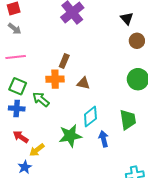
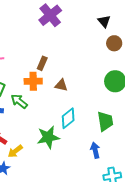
blue arrow: (104, 139) -> (95, 150), moved

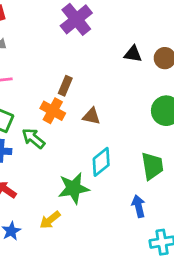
black triangle: (104, 21) -> (133, 54), moved, turned -40
orange cross: (33, 81) -> (53, 111), turned 30
yellow arrow: (15, 151) -> (50, 220), moved

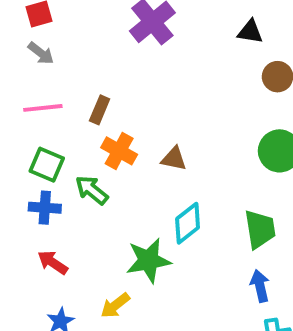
black triangle: (133, 54) -> (250, 32), moved
brown rectangle: (65, 86) -> (100, 110), moved
blue arrow: (139, 206) -> (260, 286), moved

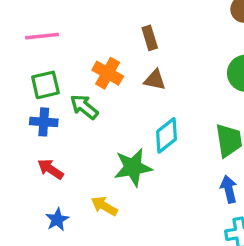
brown rectangle: (100, 110) -> (150, 38), moved, turned -40
green square: (47, 165) -> (45, 85), turned -36
yellow arrow: (115, 305) -> (104, 206), turned 68

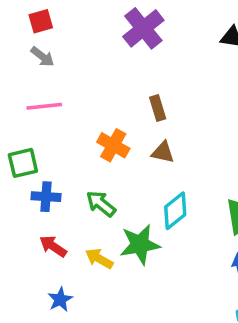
green square: (45, 85) -> (23, 163), moved
green arrow: (84, 107) -> (101, 204), moved
yellow arrow: (104, 206) -> (99, 259), moved

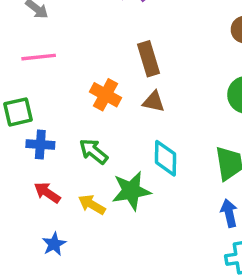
brown rectangle: (158, 108) -> (148, 59), size x1.4
cyan diamond: (175, 211) -> (166, 158), turned -51

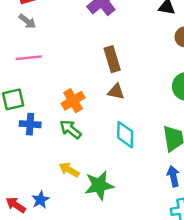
orange cross: (106, 95) -> (73, 101), moved, turned 30
green star: (131, 191) -> (99, 185), moved
red arrow: (47, 193) -> (16, 205), moved

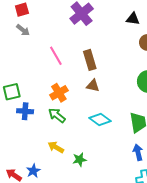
pink line: (29, 58) -> (56, 56), moved, turned 66
cyan diamond: (125, 135) -> (100, 119), turned -55
green star: (99, 185) -> (79, 160), size x0.6

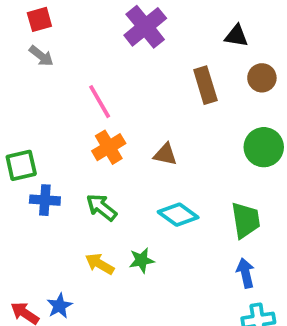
brown rectangle: (90, 60) -> (205, 85), moved
orange cross: (59, 93) -> (109, 147), moved
green star: (79, 160) -> (142, 260), moved

